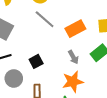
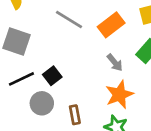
black square: (36, 61) -> (52, 76), moved

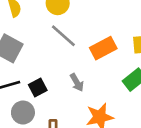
gray arrow: (115, 62) -> (77, 82), moved

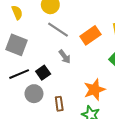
gray arrow: (77, 82) -> (65, 57), moved

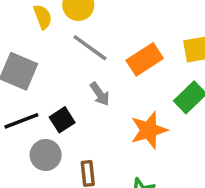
yellow semicircle: (17, 13) -> (43, 17), moved
orange star: (94, 90) -> (149, 130), moved

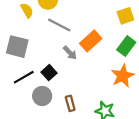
orange rectangle: (145, 59) -> (91, 41), moved
orange star: (149, 130) -> (123, 76), moved

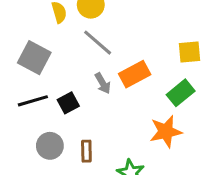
gray circle: (42, 96) -> (50, 146), moved

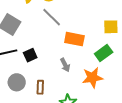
orange rectangle: (135, 74) -> (74, 39), turned 36
gray arrow: (103, 83) -> (65, 65), moved

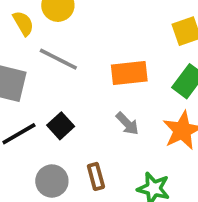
gray line: (52, 17) -> (58, 59), moved

